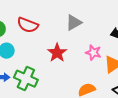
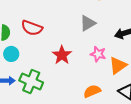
gray triangle: (74, 23) -> (88, 23), moved

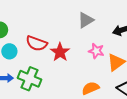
red semicircle: (32, 28) -> (37, 43), moved

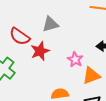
gray triangle: (86, 20) -> (50, 24), moved

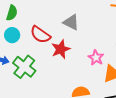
gray triangle: (50, 24) -> (71, 22), turned 42

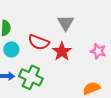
gray triangle: (71, 22) -> (66, 23), turned 48

